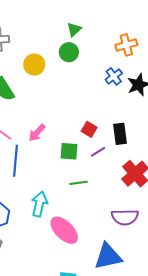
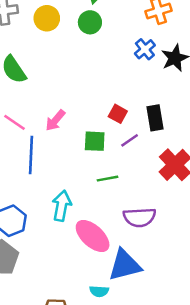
yellow circle: (34, 65) -> (47, 18), moved
purple semicircle: (125, 217) -> (140, 217), moved
blue triangle: (108, 256) -> (125, 265), moved

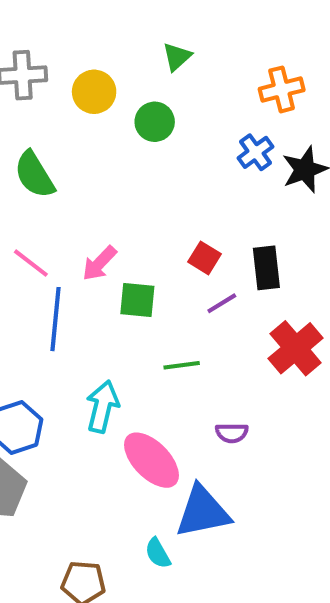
green circle: (90, 22) -> (155, 122), moved
green square: (95, 141) -> (137, 300), moved
purple semicircle: (140, 217) -> (232, 433), size x0.6
cyan semicircle: (99, 291) -> (158, 553), turned 54

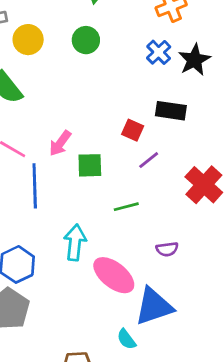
yellow circle: (94, 92) -> (28, 40), moved
black rectangle: (266, 268) -> (171, 111), moved, turned -68

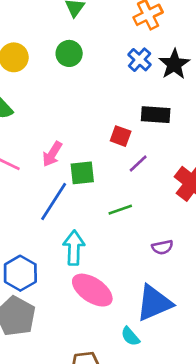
blue line: (35, 186) -> (54, 202), moved, turned 39
pink ellipse: (114, 275) -> (92, 290), moved

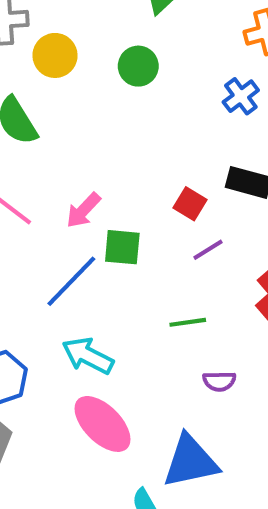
green line: (120, 210) -> (188, 322), moved
cyan arrow: (74, 248) -> (88, 356), turned -76

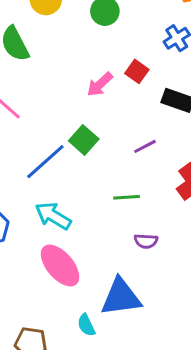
red square: (190, 204) -> (137, 71), moved
pink arrow: (83, 210) -> (100, 84), moved
green square: (122, 247) -> (84, 140), turned 32

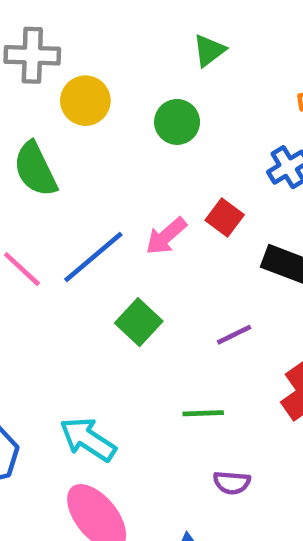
blue line: (45, 162) -> (93, 257), moved

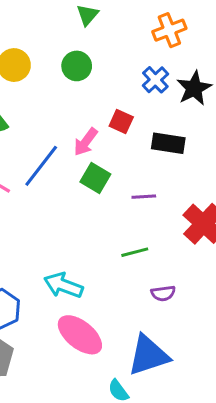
green square: (139, 322) -> (95, 178), moved
purple line: (234, 335) -> (144, 197), turned 35

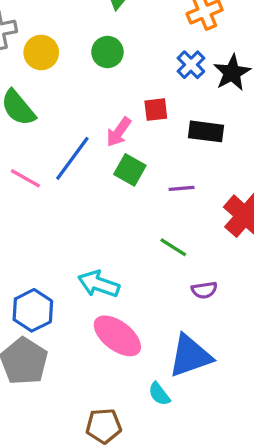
red square: (121, 121) -> (156, 110), turned -30
green line: (135, 252) -> (173, 247), turned 48

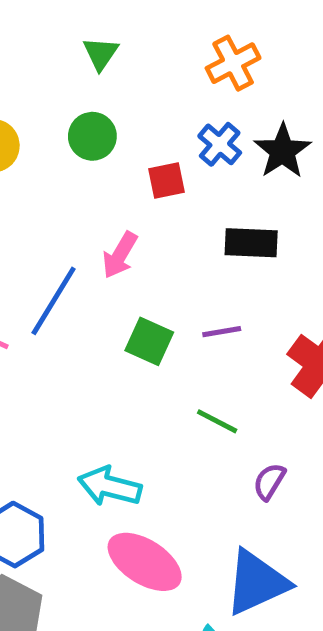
red square: (156, 110) -> (167, 181), moved
green square: (130, 170) -> (149, 341), moved
purple semicircle: (204, 290) -> (269, 482), turned 135

